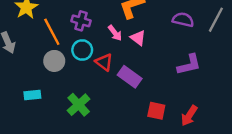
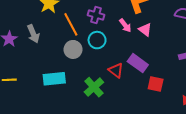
red triangle: (104, 62) -> (116, 70), moved
cyan rectangle: (32, 95) -> (54, 79), size x1.5
red square: (156, 111) -> (156, 84), moved

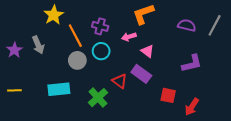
pink arrow: (125, 25) -> (129, 37), turned 112
pink triangle: (145, 30) -> (147, 51), moved
red square: (156, 84) -> (168, 95), moved

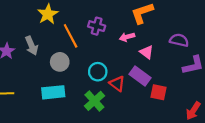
purple semicircle: (187, 25) -> (179, 40), moved
cyan circle: (101, 51) -> (98, 72), moved
gray circle: (77, 60) -> (60, 62), moved
red square: (168, 95) -> (158, 92), moved

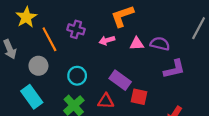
pink triangle: (147, 52) -> (137, 44), moved, turned -40
red triangle: (117, 84) -> (106, 101), moved, turned -35
cyan rectangle: (53, 92) -> (32, 97), turned 60

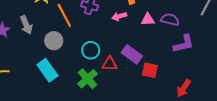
red triangle: (106, 101) -> (110, 64), moved

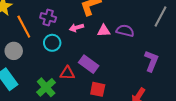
purple L-shape: (184, 44) -> (151, 61), moved, turned -55
cyan circle: (91, 50) -> (52, 43), moved
red square: (150, 70) -> (98, 89), moved

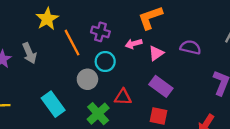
pink triangle: (104, 31) -> (156, 53), moved, turned -32
gray circle: (14, 51) -> (87, 79), moved
purple rectangle: (89, 64) -> (161, 86), moved

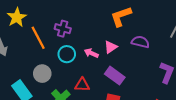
orange L-shape: (150, 18) -> (121, 16), moved
pink arrow: (134, 44) -> (91, 53), moved, turned 40
gray circle: (87, 79) -> (42, 74), moved

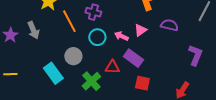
purple rectangle: (115, 76) -> (133, 58), moved

